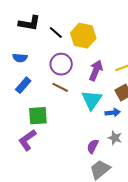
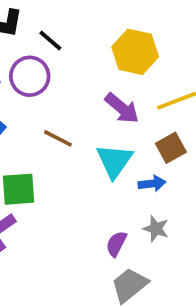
yellow hexagon: (83, 36) -> (135, 52), moved
purple circle: (61, 64) -> (30, 76), moved
purple arrow: (96, 70) -> (122, 108), turned 108

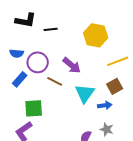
black line: (50, 40) -> (51, 29), turned -48
purple circle: (30, 76) -> (38, 62), moved
purple arrow: (122, 108) -> (72, 65), moved

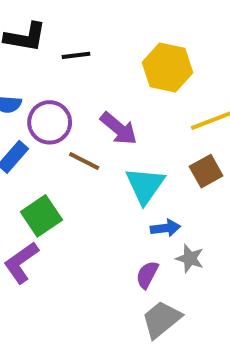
blue arrow: (105, 105) -> (165, 228), moved
green square: (34, 108) -> (41, 216), turned -30

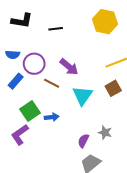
black line: (76, 55) -> (56, 29), moved
yellow hexagon: (167, 67) -> (105, 22), moved
blue arrow: (165, 228) -> (52, 117), moved

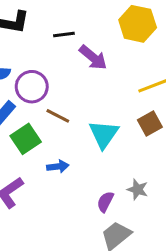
purple arrow: (69, 67) -> (93, 58), moved
green square: (30, 111) -> (26, 139), moved

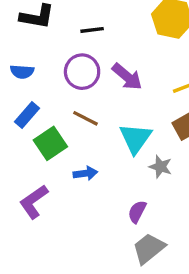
purple arrow: (93, 58) -> (127, 77), moved
purple circle: (32, 87) -> (82, 72), moved
gray star: (138, 189) -> (160, 167), moved

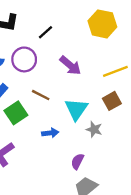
black line: (92, 30) -> (45, 32), turned -35
purple circle: (82, 72) -> (24, 59), moved
blue arrow: (85, 173) -> (50, 133), moved

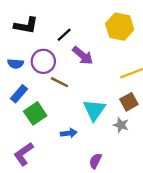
purple arrow: (70, 65) -> (83, 56), moved
brown line: (41, 95) -> (60, 82), moved
gray star: (94, 129) -> (121, 125), moved

